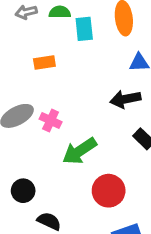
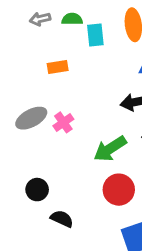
pink cross: (51, 120) -> (63, 122), turned 30
green arrow: (80, 151) -> (110, 149), moved

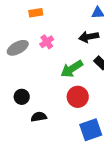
pink cross: (63, 122) -> (47, 42), moved
black semicircle: (62, 219) -> (39, 117), turned -35

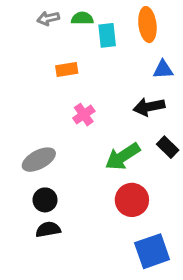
gray ellipse: (18, 48) -> (39, 160), moved
black semicircle: (39, 117) -> (48, 229), moved

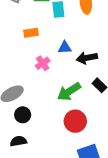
blue triangle: (163, 70) -> (65, 47), moved
black circle: (45, 200) -> (23, 115), moved

